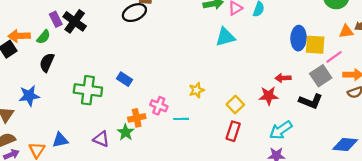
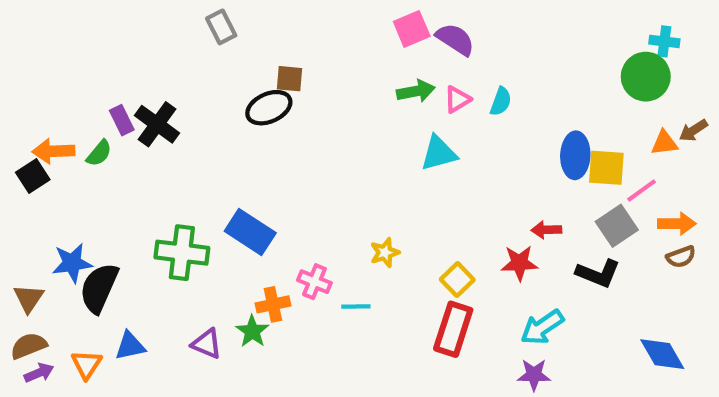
black semicircle: (47, 62) -> (99, 288), moved, size x1.4
blue rectangle: (124, 79) -> (250, 232), size x1.6
red rectangle: (233, 131) -> (453, 329), size x1.4
blue diamond: (345, 144) -> (662, 354), turned 55

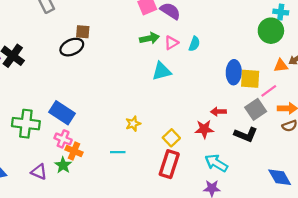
pink cross: (314, 282) -> (63, 139), moved
orange cross: (273, 304) -> (74, 151), turned 35
cyan arrow: (542, 327) -> (216, 163), turned 65

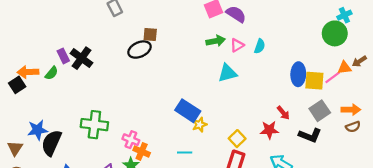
cyan cross: (281, 12) -> (344, 15), turned -32
pink line: (269, 91) -> (333, 77), moved
red arrow: (218, 112) -> (283, 113), turned -128
blue rectangle: (62, 113) -> (188, 111), moved

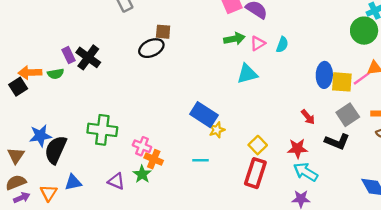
green semicircle: (51, 73) -> (56, 74), turned 40
red star: (269, 130) -> (297, 149), moved

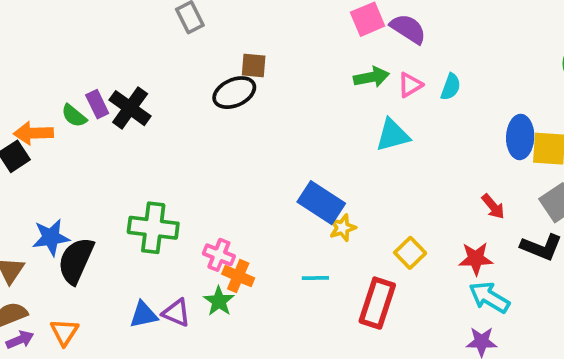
green semicircle: (56, 74) -> (74, 116), moved, turned 49
red rectangle: (255, 173) -> (377, 303), moved
blue triangle: (73, 182) -> (144, 315), moved

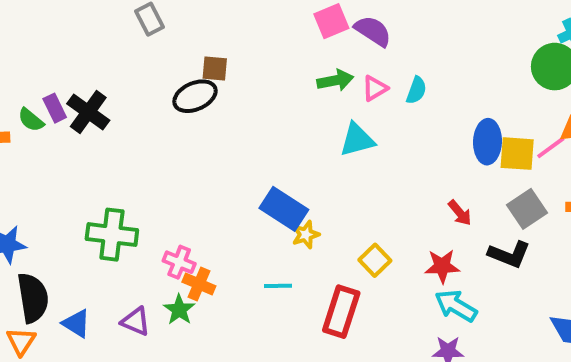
black semicircle: (76, 261) -> (33, 298), moved, turned 147
blue triangle: (144, 315) -> (76, 324), moved, turned 44

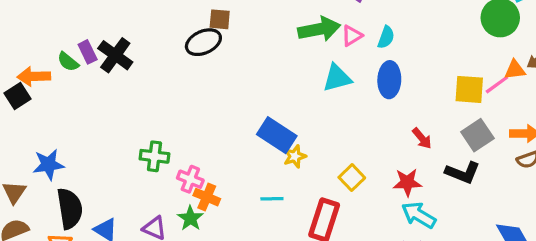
green arrow: (335, 80) -> (319, 29), size x1.4
blue ellipse: (487, 142) -> (389, 80), moved
green cross: (112, 235) -> (154, 156), moved, size x0.7

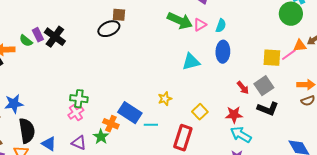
green arrow: (319, 29) -> (180, 21), turned 35
cyan triangle: (337, 78) -> (191, 62), moved
blue rectangle: (277, 135) -> (130, 113), moved
gray square: (477, 135) -> (264, 86), moved
pink cross: (190, 179) -> (76, 113), moved, turned 35

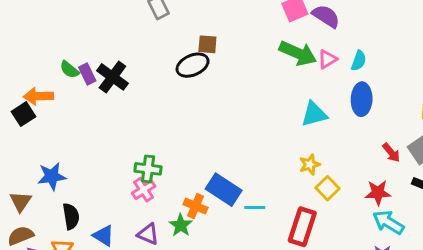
green semicircle: (26, 41) -> (69, 70), moved
yellow star: (165, 99) -> (310, 164), moved
black semicircle: (27, 131) -> (71, 216), size x0.7

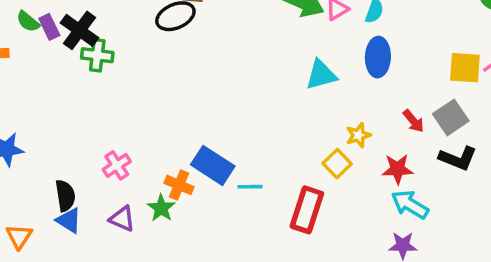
yellow star: (310, 164) -> (358, 135), moved
green cross: (148, 169) -> (97, 55), moved
black semicircle: (71, 216) -> (65, 196), moved

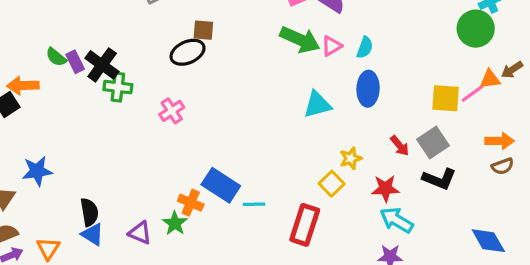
pink cross: (117, 165) -> (172, 111), moved

